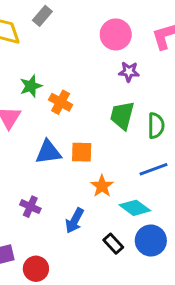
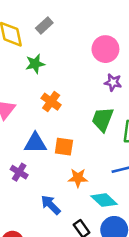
green star: (31, 86) -> (35, 64), moved
orange star: (102, 186) -> (78, 178), turned 30
purple cross: (30, 207) -> (19, 172), moved
blue arrow: (74, 221) -> (51, 205), turned 100

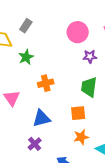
orange cross: (51, 102) -> (46, 83), turned -35
orange square: (64, 147) -> (78, 113), moved
purple cross: (19, 172) -> (35, 144), turned 32

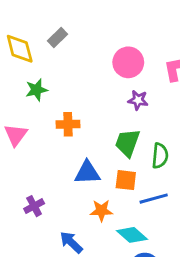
green star: (26, 57) -> (36, 90), moved
orange square: (78, 113) -> (126, 180), moved
blue triangle: (41, 118) -> (87, 173), moved

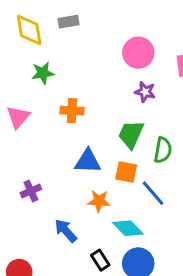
gray rectangle: (58, 38) -> (68, 22), turned 30
blue line: (154, 199) -> (153, 193), turned 60

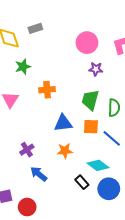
orange star: (99, 201) -> (65, 151), moved
blue arrow: (66, 231) -> (39, 174), moved
black rectangle: (100, 260) -> (82, 182), moved

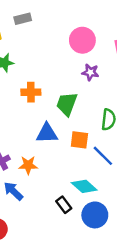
green trapezoid: (90, 100) -> (67, 104), moved
orange star: (65, 151) -> (28, 165), moved

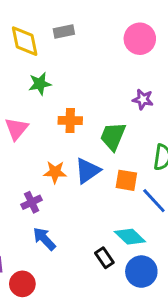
pink circle: (82, 40) -> (140, 39), moved
blue triangle: (47, 133) -> (88, 171), turned -35
orange star: (28, 165) -> (55, 172), moved

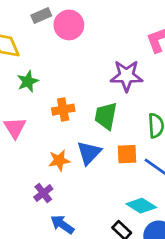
gray rectangle: (64, 32) -> (41, 16), moved
pink circle: (140, 39) -> (69, 25), moved
purple star: (143, 99) -> (126, 76), size x1.6

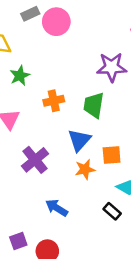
orange square: (127, 154) -> (112, 155), moved
orange star: (59, 160) -> (85, 169), moved
purple cross: (43, 193) -> (35, 160), moved, size x1.5

